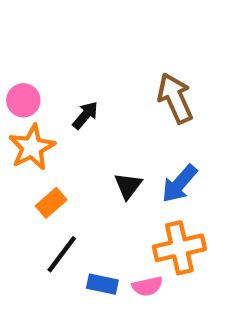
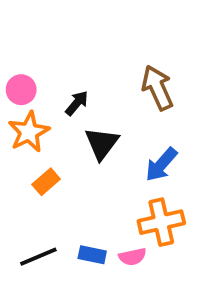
black triangle: (128, 186) -> (102, 143), moved, size x1.4
black line: (62, 254) -> (38, 257), moved, turned 30

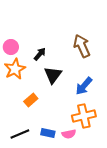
orange rectangle: (46, 182) -> (31, 100), moved

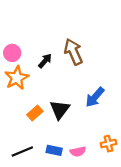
brown arrow: (82, 46) -> (73, 52), moved
black triangle: (53, 75) -> (60, 110), moved
orange cross: (84, 116) -> (108, 144), moved, size x0.6

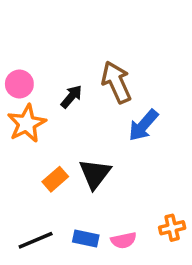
blue arrow: (95, 97) -> (143, 125), moved

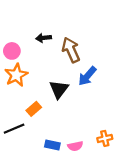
black arrow: (71, 97) -> (44, 38), moved, turned -136
black triangle: (95, 174) -> (59, 89), moved
black line: (36, 240) -> (14, 129), moved

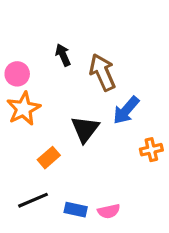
black arrow: (44, 38) -> (63, 55), turned 72
black line: (14, 129) -> (33, 200), moved
orange cross: (105, 138) -> (151, 150), moved

